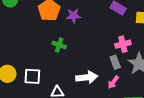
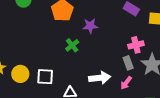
purple star: (73, 16) -> (90, 26), moved
green cross: (59, 45) -> (72, 45), turned 32

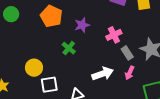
pink cross: (136, 45) -> (114, 35), moved
yellow circle: (20, 74) -> (34, 68), moved

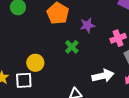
white square: (49, 85) -> (24, 80), moved

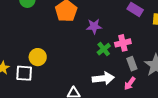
green cross: (72, 47) -> (104, 49), moved

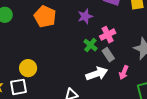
purple star: (94, 26) -> (85, 16), moved
gray rectangle: (132, 64) -> (108, 55), moved

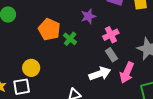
orange pentagon: (45, 17) -> (49, 29), moved
green cross: (90, 45) -> (70, 39), moved
pink arrow: (124, 72) -> (127, 73), size x1.5

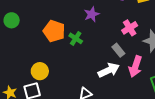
pink cross: (111, 35) -> (130, 28), moved

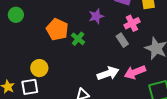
pink cross: (130, 28) -> (132, 23), moved
gray rectangle: (118, 50) -> (122, 40), moved
pink arrow: (135, 66) -> (135, 72), turned 45

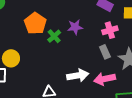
purple star: (96, 16) -> (75, 27), moved
gray rectangle: (122, 40) -> (105, 52), moved

